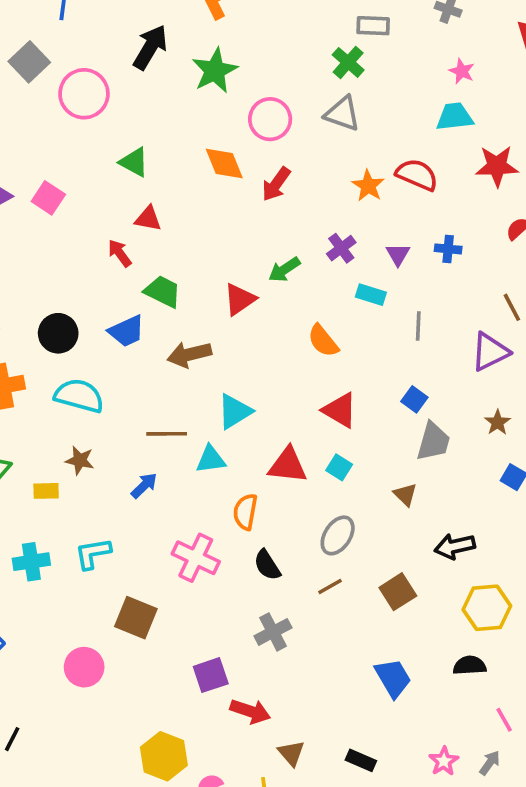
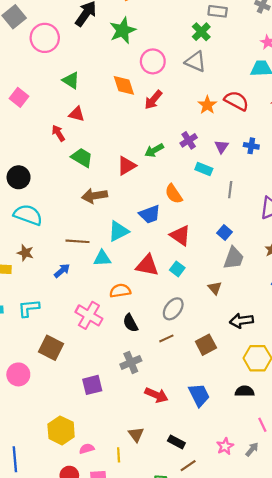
blue trapezoid: (127, 331) -> (150, 214), moved
orange semicircle: (245, 512) -> (120, 291), turned 66
red arrow: (250, 711) -> (156, 395), moved

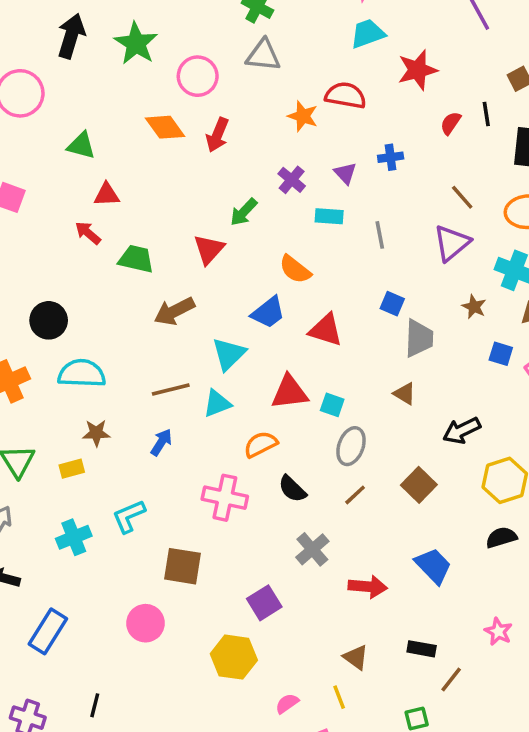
cyan square: (177, 269) -> (332, 405), moved
yellow hexagon: (61, 430) -> (234, 657), moved

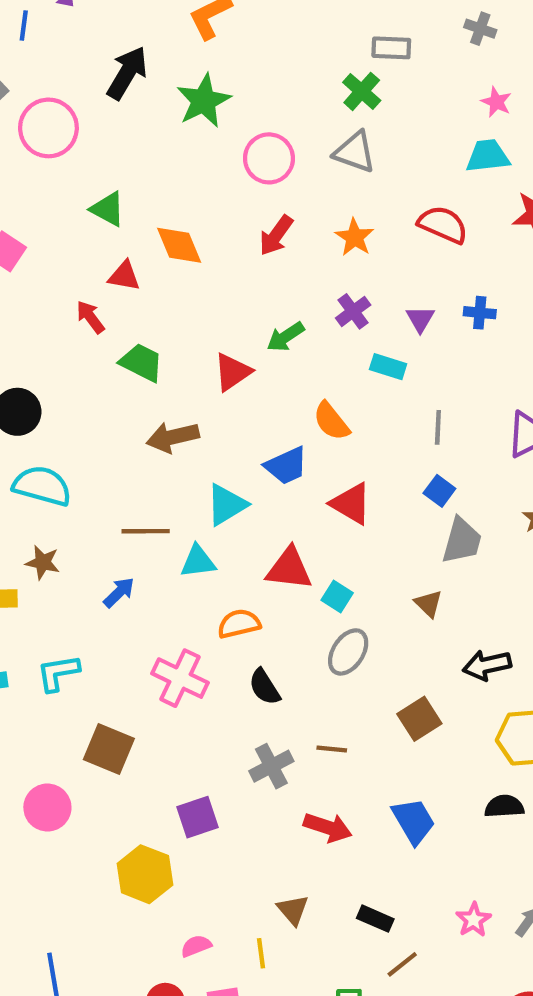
orange star: (303, 116) -> (355, 237), moved
orange diamond: (165, 127) -> (179, 245), moved
gray line: (380, 235) -> (438, 427), moved
brown line: (355, 495) -> (332, 749), moved, turned 35

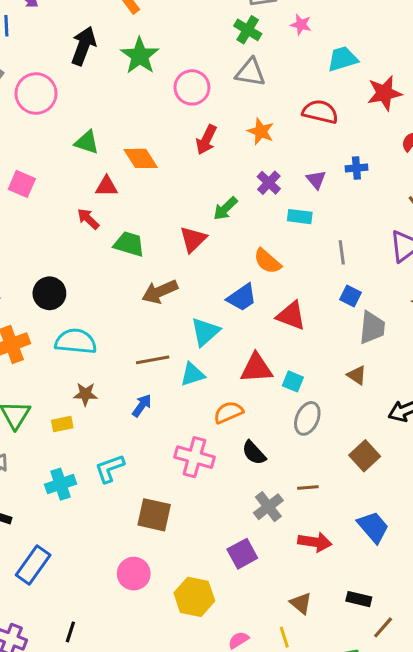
pink star: (496, 102) -> (301, 25), moved
pink circle: (47, 808) -> (134, 574), moved
purple square: (197, 817) -> (242, 554), moved

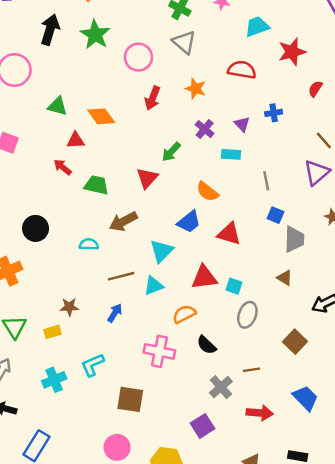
gray triangle: (250, 73) -> (184, 42), turned 35
cyan semicircle: (76, 341) -> (89, 244), moved, size x0.6

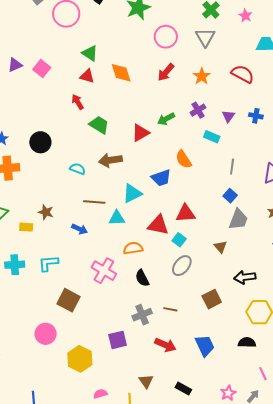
red triangle: (75, 140) -> (87, 76), moved
red triangle: (229, 234) -> (186, 213), moved, turned -40
blue arrow: (115, 313) -> (80, 229), turned 63

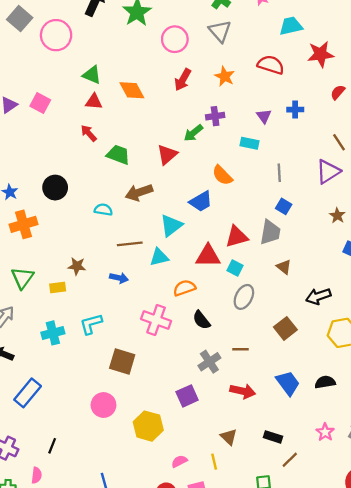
purple cross: (198, 110) -> (215, 116), moved, turned 35
gray trapezoid: (238, 219) -> (270, 232), moved
black semicircle: (247, 343) -> (325, 382), moved

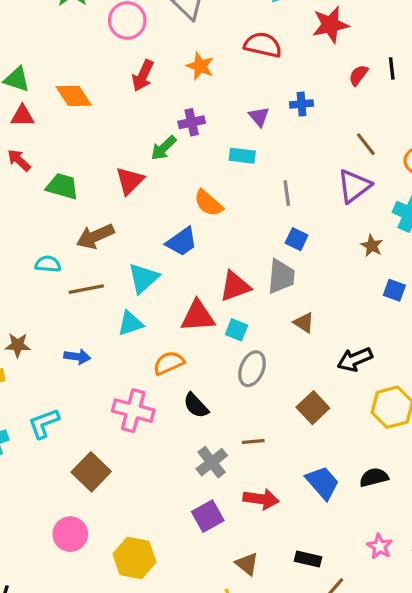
brown line: (130, 244) -> (86, 289), moved
brown square: (122, 362) -> (91, 472), turned 32
purple square: (187, 396) -> (208, 516), moved

